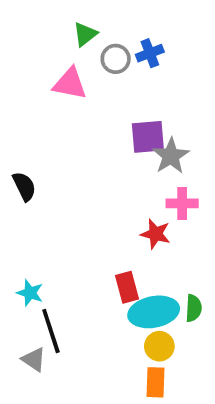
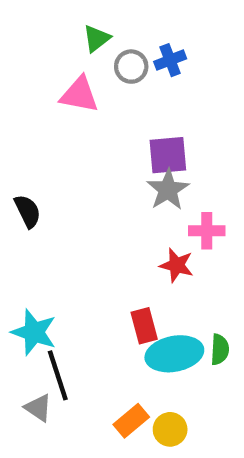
gray star: (171, 156) -> (168, 190), moved
cyan star: (30, 293) -> (34, 332), size x1.5
yellow circle: (159, 346) -> (170, 429), moved
orange rectangle: (156, 382) -> (131, 421), moved, turned 48

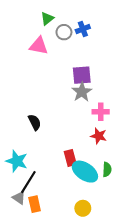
black semicircle: (28, 211) -> (35, 122), moved
red star: (177, 265) -> (99, 136), moved
cyan ellipse: (174, 354) -> (85, 172), turned 45
black line: (58, 375) -> (28, 182), turned 50
orange rectangle: (131, 421) -> (35, 204), moved, turned -63

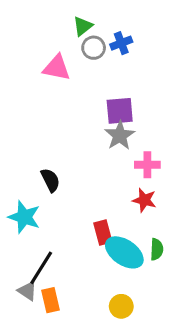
green triangle: (47, 19) -> (83, 26), moved
cyan star: (17, 161) -> (24, 217), moved

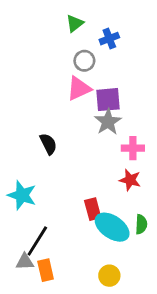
gray circle: (94, 48) -> (84, 61), moved
pink triangle: (57, 68) -> (79, 88), moved, turned -36
black semicircle: (50, 180) -> (48, 144), moved
gray triangle: (27, 291) -> (25, 262), turned -36

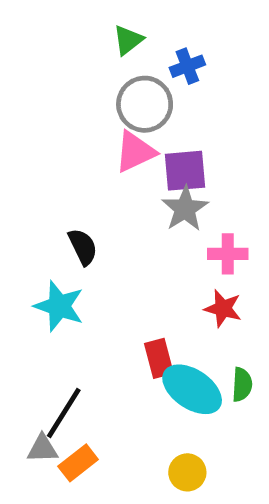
gray circle: (84, 61) -> (145, 104), size x1.5
cyan star: (22, 195) -> (59, 306), moved
orange rectangle: (46, 270) -> (78, 463), turned 65

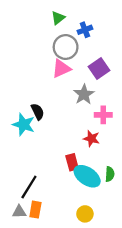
purple square: (185, 171) -> (99, 69), moved, turned -30
cyan star: (59, 306) -> (24, 125), moved
red star: (223, 308) -> (91, 139), moved
gray triangle: (42, 449) -> (19, 212), moved
orange rectangle: (78, 463) -> (35, 210), turned -42

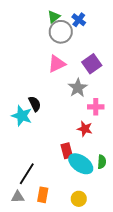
blue cross: (85, 30) -> (79, 20), moved, turned -32
gray circle: (66, 47) -> (61, 32), moved
orange rectangle: (35, 210) -> (43, 195), moved

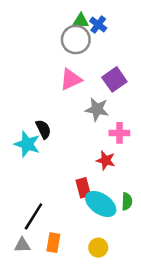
green triangle: (54, 17) -> (81, 21), moved, turned 40
gray star: (78, 88) -> (97, 109), turned -30

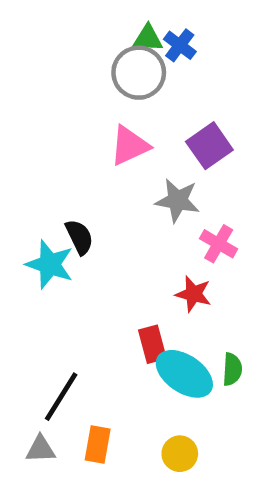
pink cross: (119, 133) -> (219, 244), turned 30

